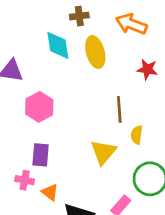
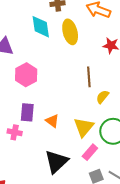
yellow semicircle: (137, 135) -> (103, 97), turned 32
yellow triangle: (103, 152) -> (84, 127), moved
orange triangle: (50, 192) -> (52, 121), moved

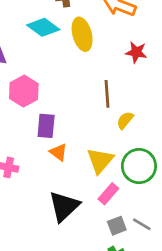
cyan diamond: (41, 27) -> (43, 27), turned -45
purple rectangle: (27, 112) -> (46, 126), moved

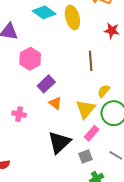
yellow semicircle: (125, 120) -> (104, 91), moved
purple rectangle: (46, 126) -> (46, 84), turned 42
gray square: (117, 226) -> (86, 156), moved

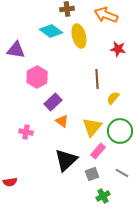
yellow semicircle: (104, 91) -> (113, 98), moved

